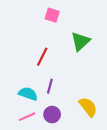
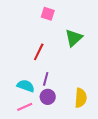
yellow semicircle: (88, 107) -> (81, 98), turned 42
purple circle: (52, 115) -> (48, 97), moved

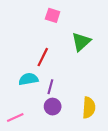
cyan semicircle: (26, 86) -> (28, 79), moved, turned -30
pink line: (25, 107) -> (15, 118), moved

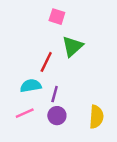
green triangle: (81, 42) -> (72, 46), moved
pink line: (15, 118) -> (25, 113), moved

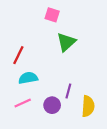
red line: (46, 62) -> (18, 55), moved
purple line: (55, 94) -> (68, 91), moved

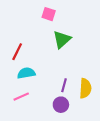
purple circle: (52, 105) -> (61, 105), moved
yellow semicircle: (88, 106) -> (85, 88), moved

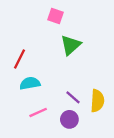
purple line: (64, 85) -> (73, 97), turned -64
pink line: (21, 97) -> (38, 112), moved

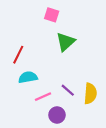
pink line: (38, 112) -> (43, 97), moved
purple circle: (69, 119) -> (57, 115), moved

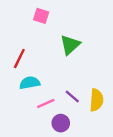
pink square: (52, 15) -> (41, 16), moved

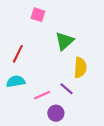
cyan semicircle: (30, 83) -> (16, 81), moved
yellow semicircle: (96, 100) -> (80, 68), moved

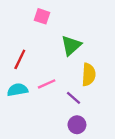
pink line: (42, 95) -> (47, 84), moved
purple circle: (56, 113) -> (77, 125), moved

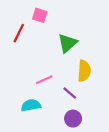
red line: (20, 59) -> (19, 33), moved
cyan semicircle: (17, 90) -> (31, 105), moved

